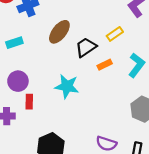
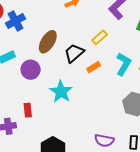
purple circle: (18, 81) -> (31, 70), moved
cyan star: (67, 86) -> (61, 92), turned 30

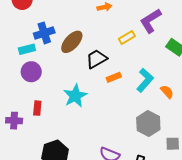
blue cross: (15, 21) -> (44, 33), moved
yellow rectangle: (100, 37) -> (127, 38), moved
purple circle: (31, 70) -> (31, 72), moved

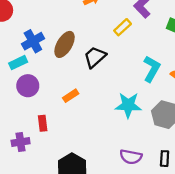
orange rectangle: (114, 77) -> (71, 96), moved
cyan star: (75, 96) -> (128, 105), moved, turned -30

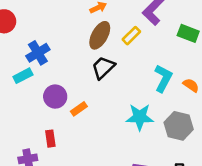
brown ellipse: (65, 44) -> (100, 35), moved
purple circle: (28, 86) -> (55, 97), moved

